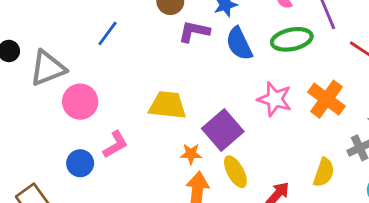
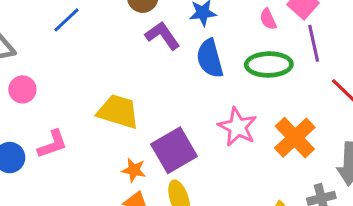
purple L-shape: (194, 32) -> (163, 36), turned 32
pink circle: (80, 102) -> (22, 89), size x0.7

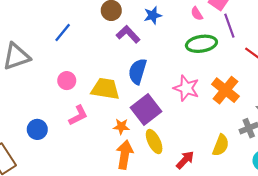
blue semicircle: (210, 58) -> (138, 71), moved, turned 40
pink circle: (22, 89) -> (67, 81), moved
pink L-shape: (52, 144) -> (78, 115), moved

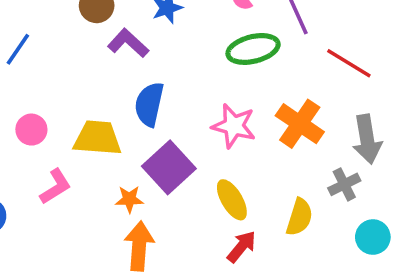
yellow ellipse: (154, 142) -> (232, 200), moved

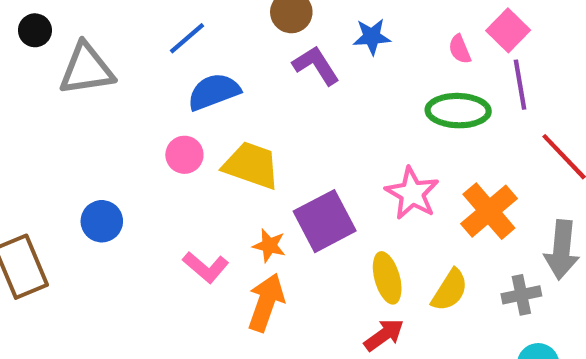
blue semicircle: (149, 104) -> (214, 92), moved, turned 42
pink circle: (31, 130) -> (184, 155), moved
pink L-shape: (55, 187) -> (206, 267), moved, turned 57
yellow semicircle: (299, 217) -> (450, 290), moved

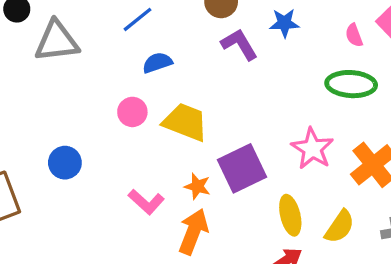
blue semicircle: (214, 92) -> (157, 63), size x0.7

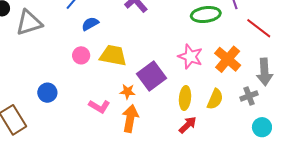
yellow ellipse: (290, 215) -> (185, 98), turned 30

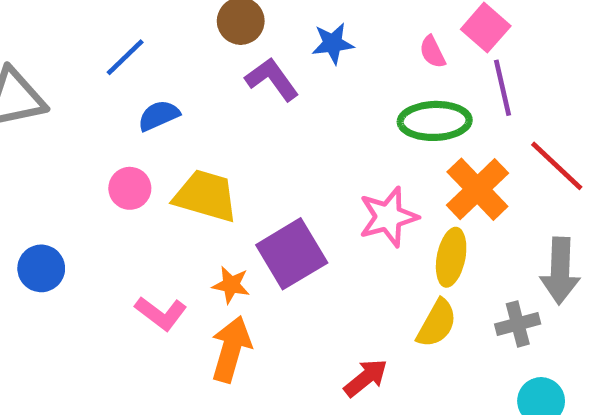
pink star: (190, 57) -> (388, 217), turned 30
orange cross: (228, 59) -> (477, 189), moved
yellow ellipse: (185, 98) -> (451, 257), moved

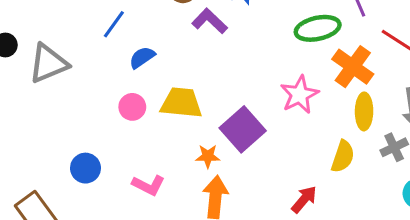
yellow ellipse: (451, 257) -> (364, 111), moved
pink L-shape: (161, 313) -> (148, 185), moved

